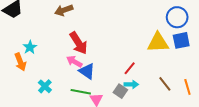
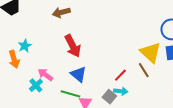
yellow triangle: (158, 43) -> (151, 52), turned 40
pink arrow: (74, 62) -> (45, 75), moved
brown line: (165, 84) -> (144, 70), moved

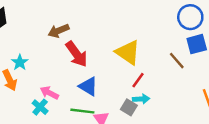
brown arrow: (61, 12) -> (59, 31), moved
yellow triangle: (151, 52) -> (128, 52), moved
brown line: (144, 70) -> (177, 61), moved

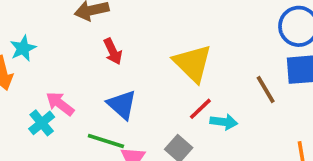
red arrow: (77, 54) -> (113, 51), size x0.6
cyan arrow: (141, 99) -> (224, 122), moved

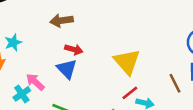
red arrow: (113, 51) -> (74, 49), turned -54
blue triangle: (122, 105) -> (67, 69), moved

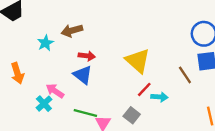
cyan star: (13, 42) -> (45, 43), moved

